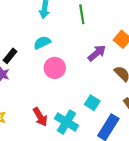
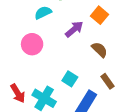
cyan semicircle: (42, 43) -> (43, 13), moved

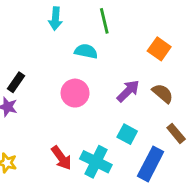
cyan semicircle: (43, 13) -> (86, 51), turned 42
purple arrow: (74, 29) -> (128, 91), moved

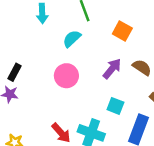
orange square: (159, 49) -> (122, 31), moved
cyan semicircle: (86, 51) -> (72, 39), turned -48

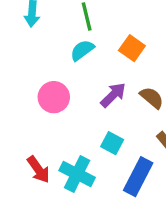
cyan semicircle: (72, 39) -> (82, 50), moved

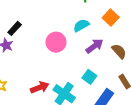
cyan semicircle: (82, 50) -> (81, 25), moved
red arrow: (38, 170) -> (40, 87), turned -84

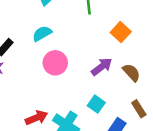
cyan semicircle: (81, 25) -> (42, 33), moved

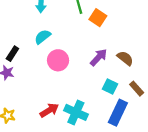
orange square: (121, 32) -> (98, 18), moved
cyan square: (96, 104) -> (110, 87), moved

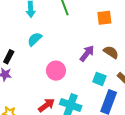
orange square: (98, 18) -> (104, 18), moved, turned -35
pink circle: (58, 60) -> (56, 71), moved

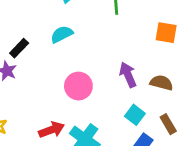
brown semicircle: (111, 52) -> (161, 83), turned -35
purple arrow: (87, 53) -> (128, 75), turned -78

